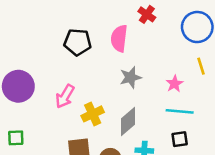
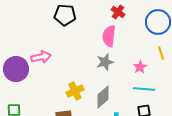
pink semicircle: (119, 38) -> (109, 36), moved
black pentagon: (78, 42) -> (65, 15), moved
pink arrow: (65, 96) -> (41, 57), moved, turned -132

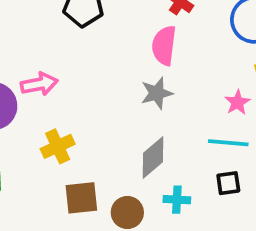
pink star: (140, 67) -> (237, 102), moved
yellow cross: (75, 91) -> (58, 146), moved

